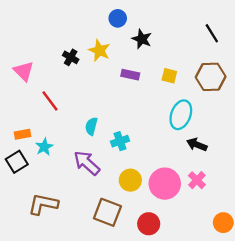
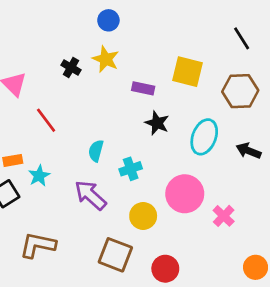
blue circle: (118, 18) -> (108, 20), moved
black star: (142, 39) -> (157, 123), moved
yellow square: (169, 76) -> (188, 72), moved, size x1.6
black arrow: (197, 145) -> (249, 151), moved
pink circle: (165, 184) -> (185, 194), moved

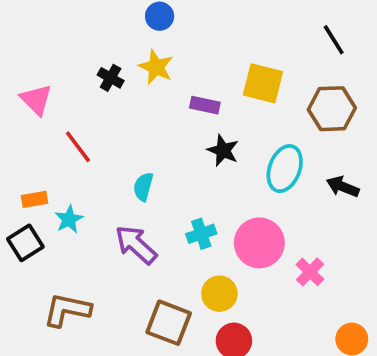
cyan cross: (131, 169) -> (201, 234), moved
yellow circle: (143, 216) -> (219, 294), moved

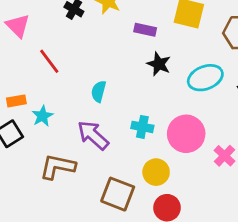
cyan ellipse: (285, 169) -> (205, 78), turned 48
cyan cross: (201, 234) -> (142, 127), turned 30
brown L-shape: (67, 310) -> (58, 167), moved

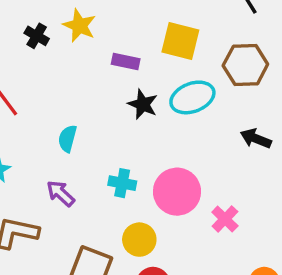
cyan ellipse: (205, 78) -> (192, 97), moved
purple arrow: (93, 135) -> (61, 193), size x0.7

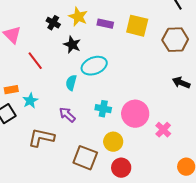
purple rectangle: (126, 62) -> (105, 24), moved
cyan ellipse: (192, 97) -> (94, 66), moved
black star: (143, 104) -> (72, 45), moved

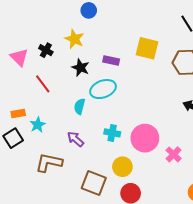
yellow star: (78, 17) -> (74, 39), moved
black cross: (53, 23) -> (46, 50), moved
purple rectangle: (105, 24) -> (111, 60), moved

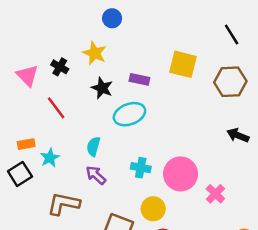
cyan semicircle: (80, 106) -> (93, 147), moved

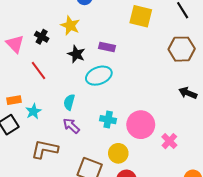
yellow square: (183, 64) -> (141, 16), moved

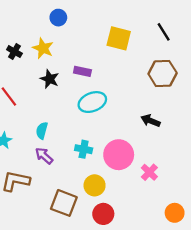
black cross: (42, 37) -> (14, 52), moved
cyan ellipse: (99, 76) -> (92, 102), moved
black arrow: (188, 93) -> (150, 121), moved

